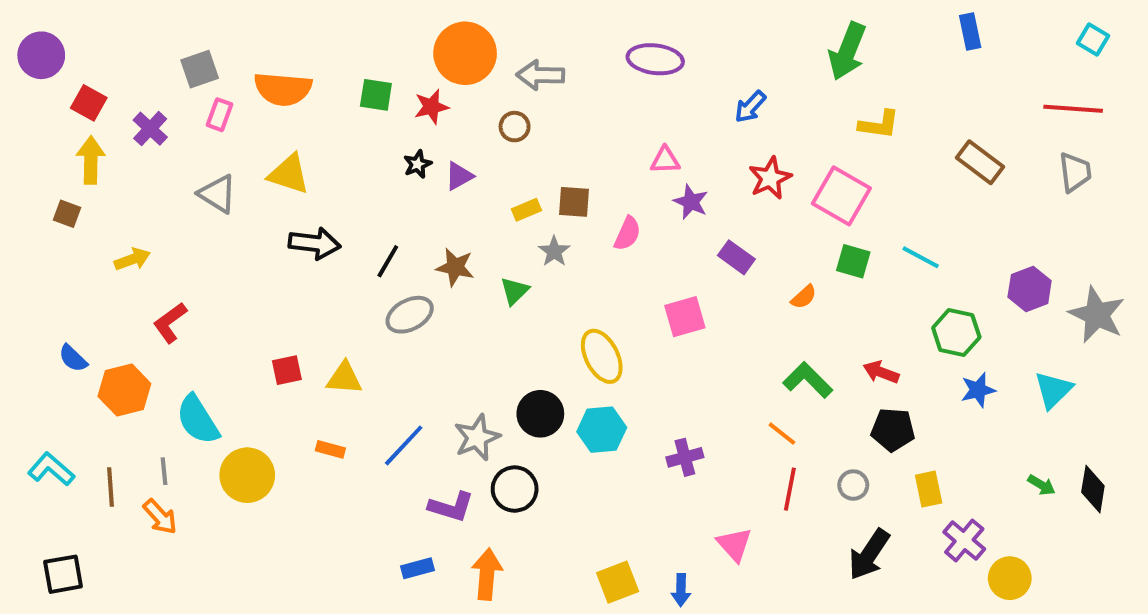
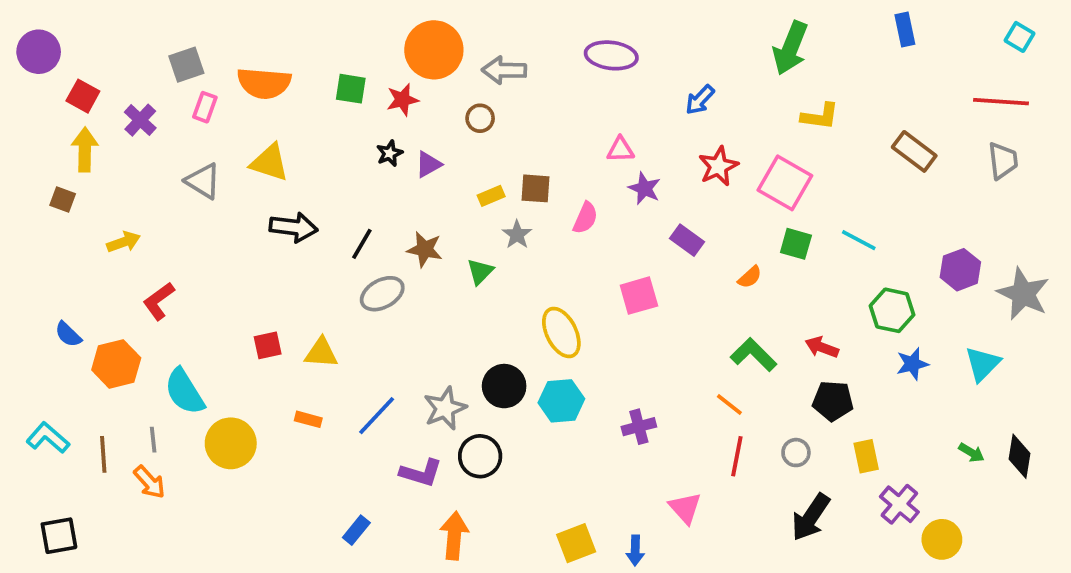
blue rectangle: (418, 568) -> (356, 530), moved, turned -36

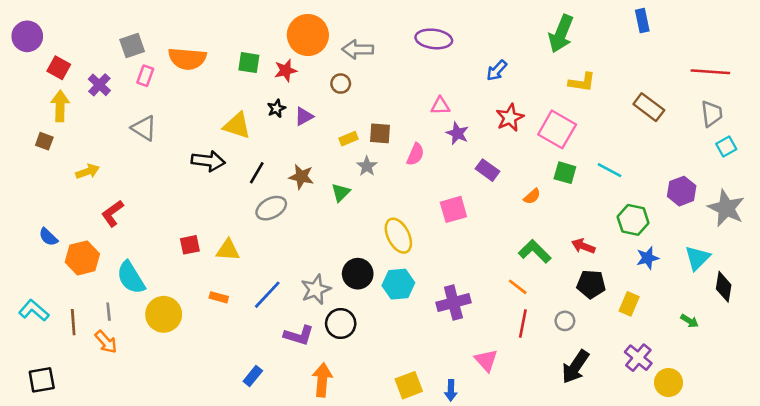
cyan square: (1019, 37) -> (726, 146), moved, turned 30
yellow triangle: (270, 163) -> (237, 126), moved
purple cross: (639, 427) -> (453, 303), size x1.4
yellow rectangle: (866, 456) -> (629, 304), moved, turned 35
black diamond: (1019, 456) -> (724, 287), moved

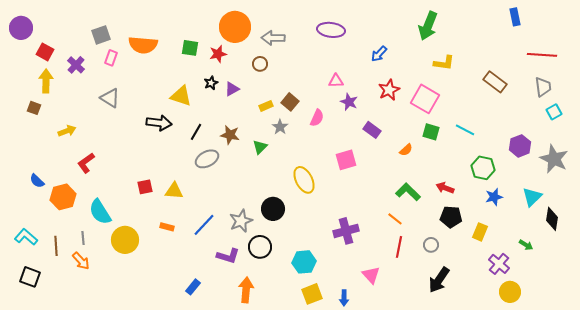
blue rectangle: (642, 21) -> (515, 17), moved
brown square: (380, 133) -> (290, 102), turned 36
cyan hexagon: (398, 284) -> (304, 262), moved
purple cross: (638, 358) -> (499, 264), moved
black square: (42, 380) -> (30, 277), moved, turned 30

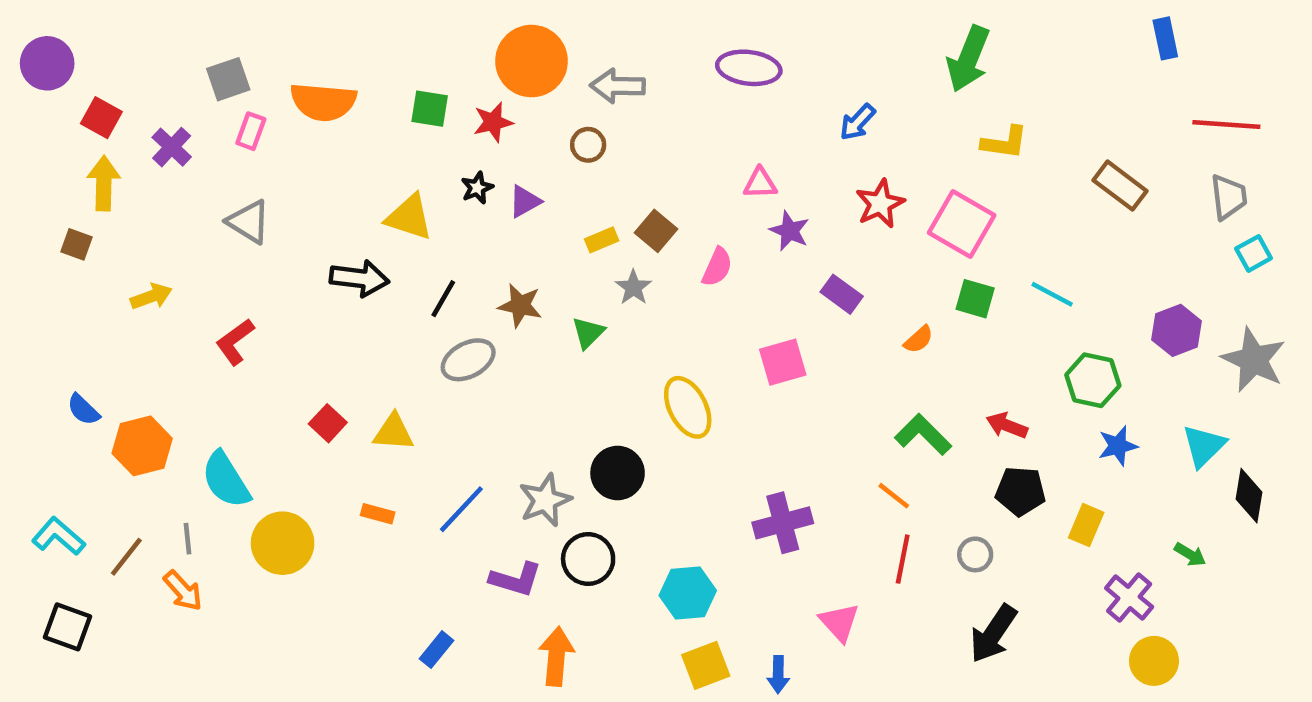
red L-shape: (86, 163) -> (235, 342), moved
red square: (145, 187) -> (328, 423), turned -35
brown line: (56, 246) -> (126, 557), turned 42

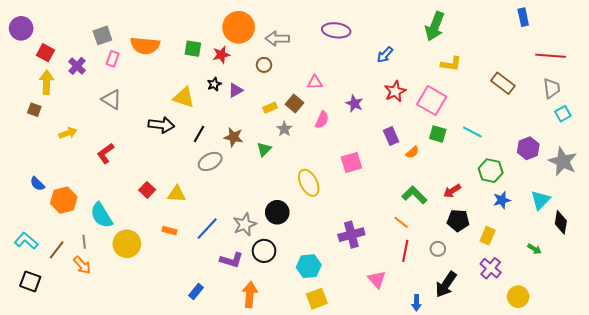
pink triangle: (760, 183) -> (315, 82), moved
purple rectangle: (842, 294) -> (391, 136), moved, turned 30
red arrow: (1007, 425) -> (452, 191), turned -54
purple cross: (1129, 597) -> (491, 268), moved
blue arrow: (778, 674) -> (416, 303), moved

